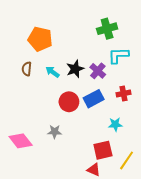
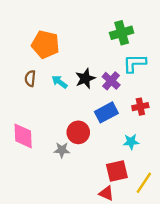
red circle: (69, 102) -> (78, 132), moved
pink diamond: (21, 141) -> (23, 136), moved, turned 35

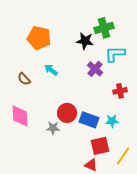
brown semicircle: (30, 78) -> (24, 79), moved, turned -48
black star: (85, 78) -> (85, 41), moved, turned 30
blue rectangle: (106, 112) -> (89, 120), moved, turned 48

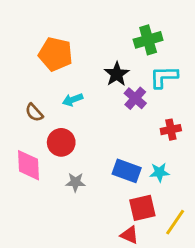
black star: (85, 41) -> (117, 74), moved, turned 30
cyan arrow: (51, 70) -> (73, 100), turned -56
red circle: (67, 113) -> (61, 142), moved

